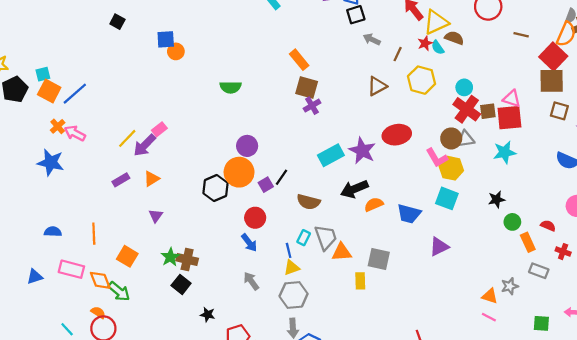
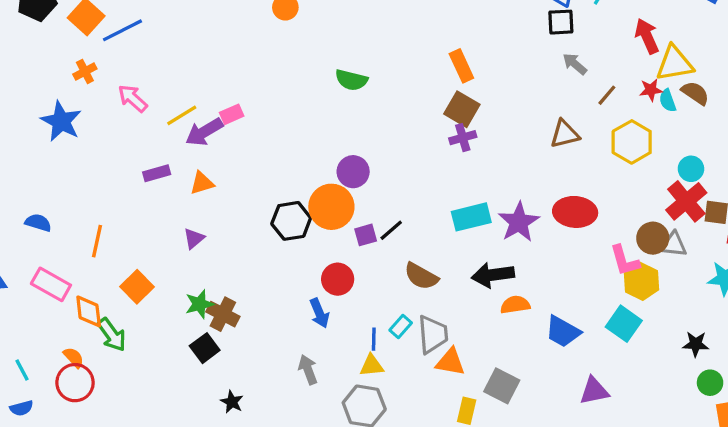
pink arrow: (75, 133) -> (133, 98), moved

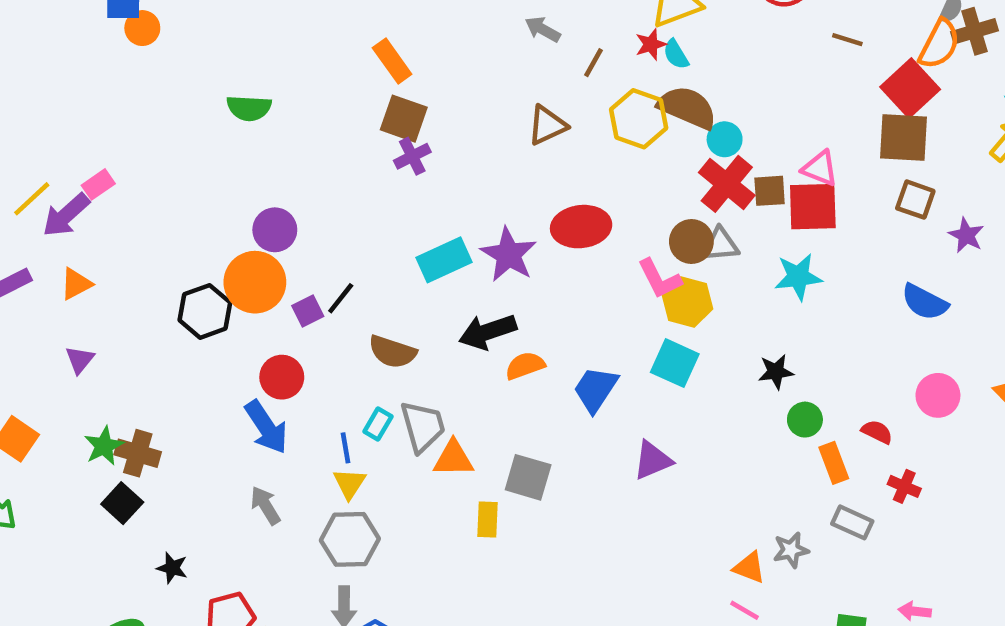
brown semicircle: (695, 93) -> (687, 107), moved, size x1.5
blue arrow: (319, 313) -> (266, 427), size x1.4
blue trapezoid: (563, 332) -> (595, 389), turned 105
yellow triangle: (372, 366) -> (349, 484), turned -40

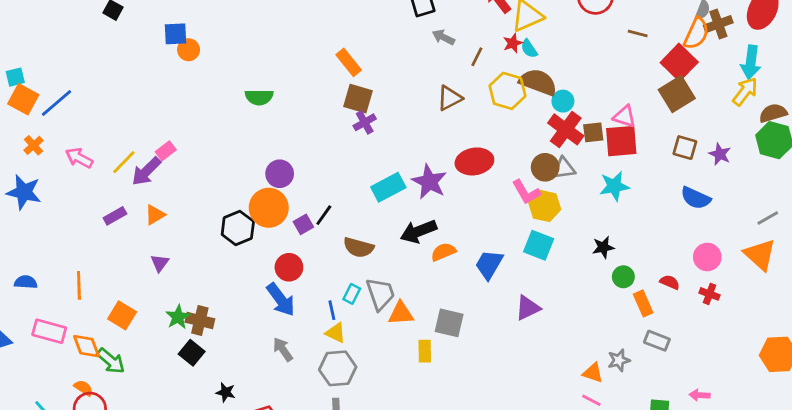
brown square: (903, 138) -> (677, 94), turned -32
brown square: (915, 200) -> (685, 148), moved
yellow triangle: (349, 484) -> (336, 333), turned -35
red cross: (904, 486) -> (709, 294), moved

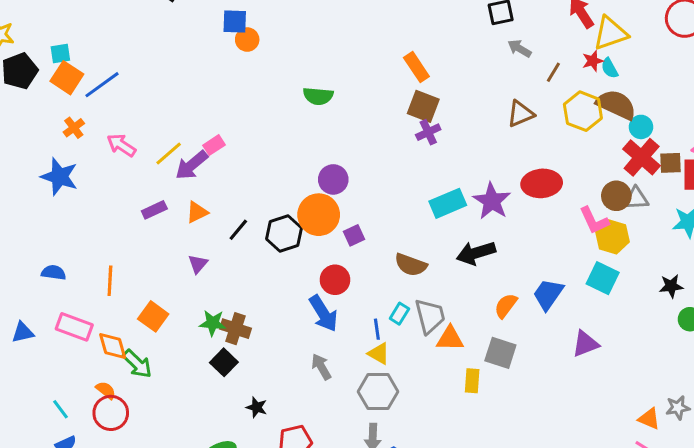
black line: (324, 215) -> (238, 230), moved
orange semicircle: (443, 252) -> (506, 306), moved, turned -35
green star: (178, 317) -> (213, 323), turned 30

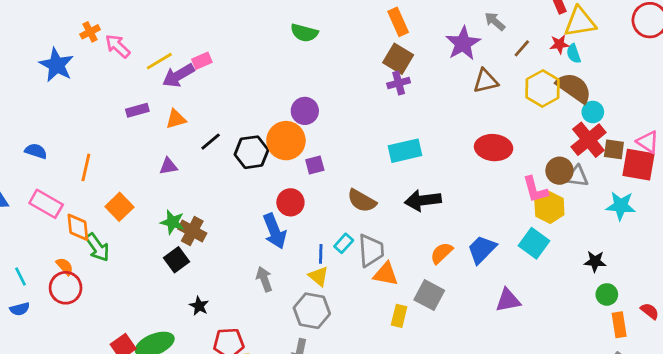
orange cross: (74, 128) -> (90, 32), moved
purple star: (492, 201) -> (463, 43), moved
purple triangle: (198, 264) -> (168, 166), turned 30

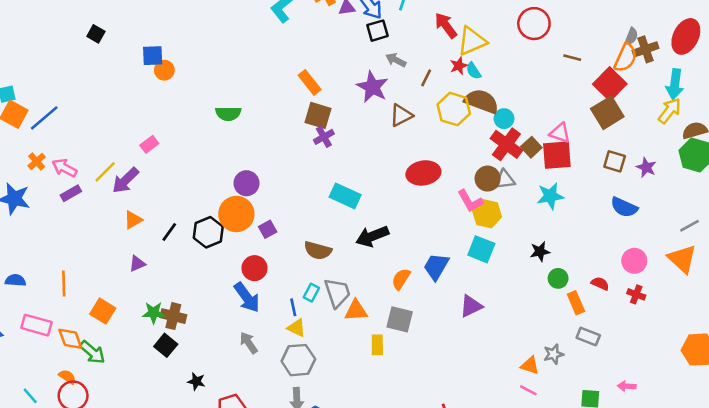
pink rectangle: (202, 61) -> (149, 144), moved
purple rectangle: (137, 110) -> (71, 193), moved
brown square: (614, 149) -> (531, 147), turned -36
cyan rectangle: (405, 151) -> (345, 196), turned 52

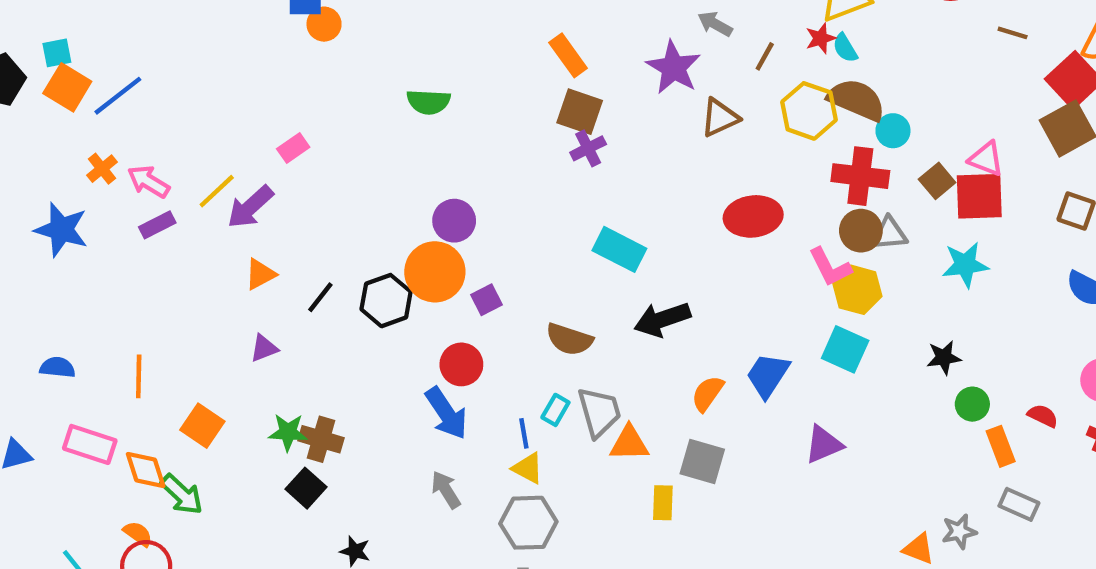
red cross: (506, 144) -> (860, 176), moved, turned -32

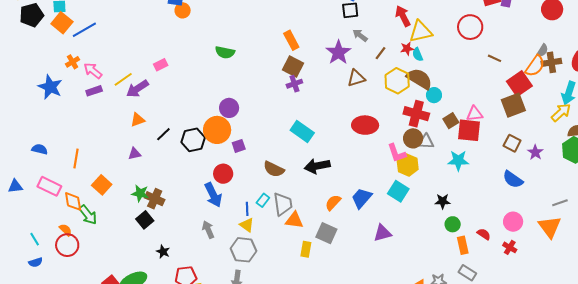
pink triangle: (986, 159) -> (474, 114), turned -36

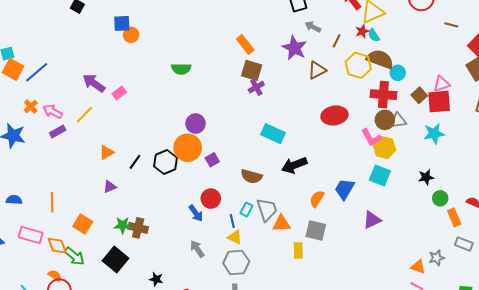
purple arrow: (137, 89) -> (94, 83), moved, turned 80
red circle: (223, 174) -> (211, 199), moved
blue arrow: (213, 195) -> (196, 213), size x0.7
black square: (145, 220) -> (116, 260), moved, size x1.4

